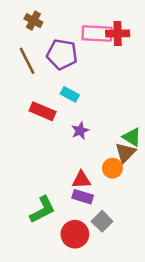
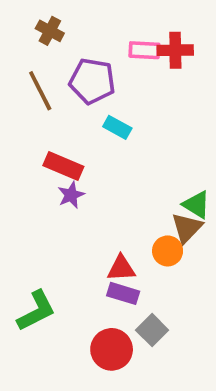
pink rectangle: (97, 34) -> (144, 50), size x0.7
cyan rectangle: (70, 94) -> (117, 127), moved
purple star: (80, 131) -> (71, 195), moved
green L-shape: (43, 210) -> (36, 311), moved

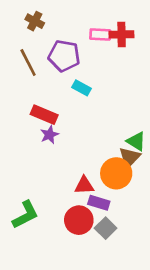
orange circle: (168, 251) -> (116, 173), size x1.5
purple rectangle: (123, 293) -> (99, 203), moved
red circle: (112, 349) -> (79, 220), moved

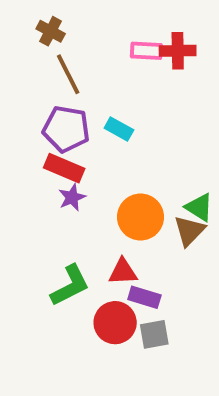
purple pentagon: (64, 56) -> (66, 129), moved
brown line: (28, 62) -> (68, 74), moved
orange circle: (116, 173) -> (141, 217), moved
green L-shape: (25, 215) -> (70, 285), moved
gray square: (106, 228) -> (154, 334), turned 35

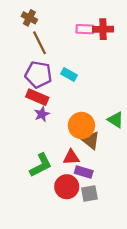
brown triangle: (189, 231) -> (91, 140), moved, turned -36

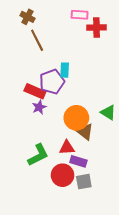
pink rectangle: (85, 29) -> (80, 15), moved
purple pentagon: (38, 75) -> (52, 82), moved, turned -30
cyan rectangle: (69, 75) -> (65, 70), turned 64

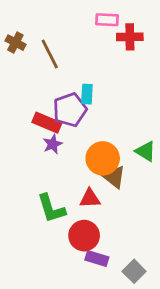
brown cross: (27, 17) -> (15, 43), moved
green L-shape: (38, 155) -> (51, 208), turned 100
purple rectangle: (78, 161) -> (97, 258), moved
gray square: (84, 182) -> (134, 271), moved, turned -35

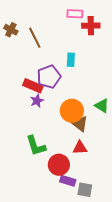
cyan rectangle: (87, 94) -> (71, 60), moved
red triangle: (90, 198) -> (80, 148), moved
gray square: (134, 271) -> (85, 190), moved, turned -35

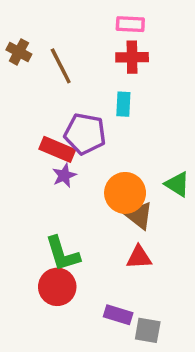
red cross: (91, 26) -> (132, 57), moved
purple pentagon: (49, 77) -> (85, 134), turned 30
red circle: (59, 165) -> (57, 287), moved

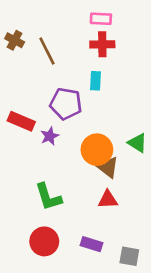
red rectangle: (57, 149) -> (21, 121), moved
red circle: (57, 287) -> (44, 241), moved
gray square: (148, 330) -> (129, 256), moved

